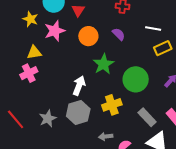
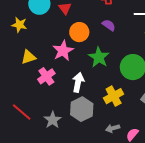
pink star: (55, 31) -> (63, 51), moved
pink cross: (29, 73) -> (46, 76), moved
red line: (16, 119) -> (22, 112), moved

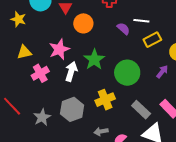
purple semicircle: (109, 25) -> (123, 29), moved
orange circle: (79, 32) -> (83, 23), moved
white arrow: (78, 82) -> (71, 71), moved

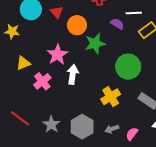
green star: (94, 59) -> (95, 44), moved, turned 30
gray hexagon: (72, 109) -> (82, 127), moved

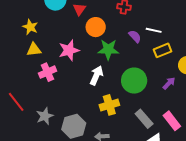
yellow star: (12, 31) -> (30, 27), moved
white arrow: (73, 74) -> (96, 75), moved

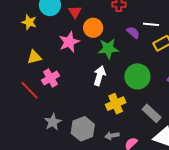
yellow star: (30, 27) -> (29, 22), moved
pink star: (69, 50) -> (69, 42), moved
red line: (16, 102) -> (30, 90), moved

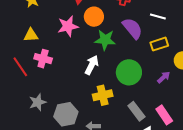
white line: (151, 24) -> (158, 16), moved
purple semicircle: (133, 32) -> (132, 28), size x1.6
pink cross: (50, 78) -> (43, 59), turned 36

